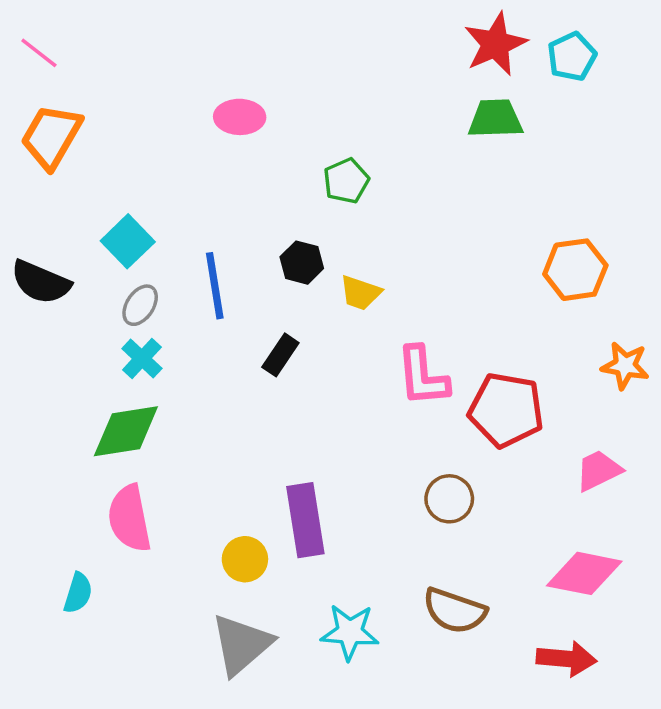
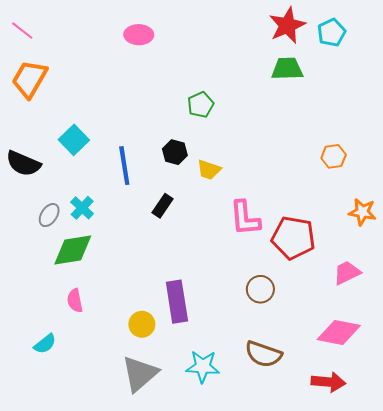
pink ellipse: (240, 117) -> (139, 35), moved
orange hexagon: (575, 270) -> (334, 156), size x0.7
gray ellipse: (140, 305) -> (49, 215), moved
pink semicircle: (129, 518) -> (75, 301), size x0.6
cyan semicircle: (78, 593) -> (45, 344), turned 35

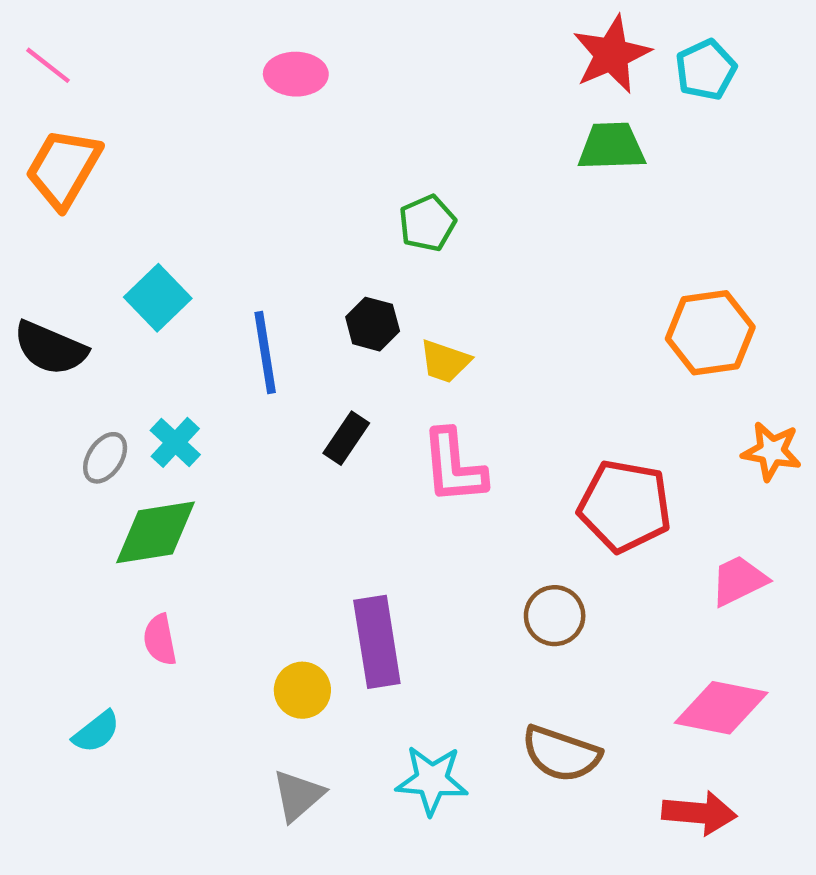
orange hexagon: (334, 156) -> (710, 333), size x1.6
pink L-shape: (245, 218) -> (454, 467), moved
gray triangle: (140, 374) -> (298, 795), size x0.7

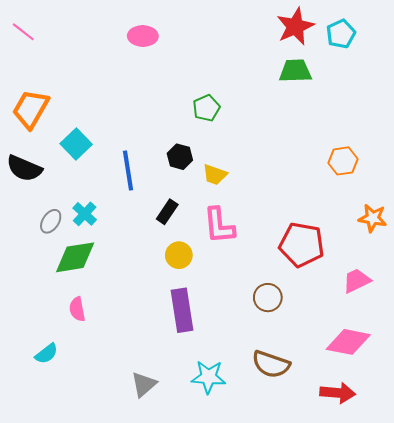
orange trapezoid: (63, 168) -> (31, 109), moved
orange hexagon: (710, 333) -> (343, 161), size x0.7
yellow circle: (302, 690) -> (179, 255), moved

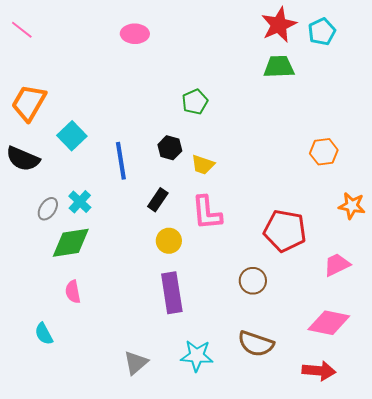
cyan semicircle: (46, 354) -> (44, 334), turned 100

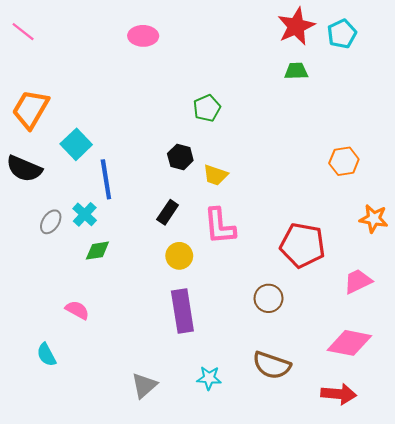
green trapezoid: (279, 67) -> (296, 71), size x0.7
blue line: (121, 161) -> (106, 179), moved
green diamond: (71, 243) -> (97, 251), moved, size x0.6
pink semicircle: (73, 292) -> (77, 310), turned 130
cyan star: (197, 356) -> (209, 378), size x0.7

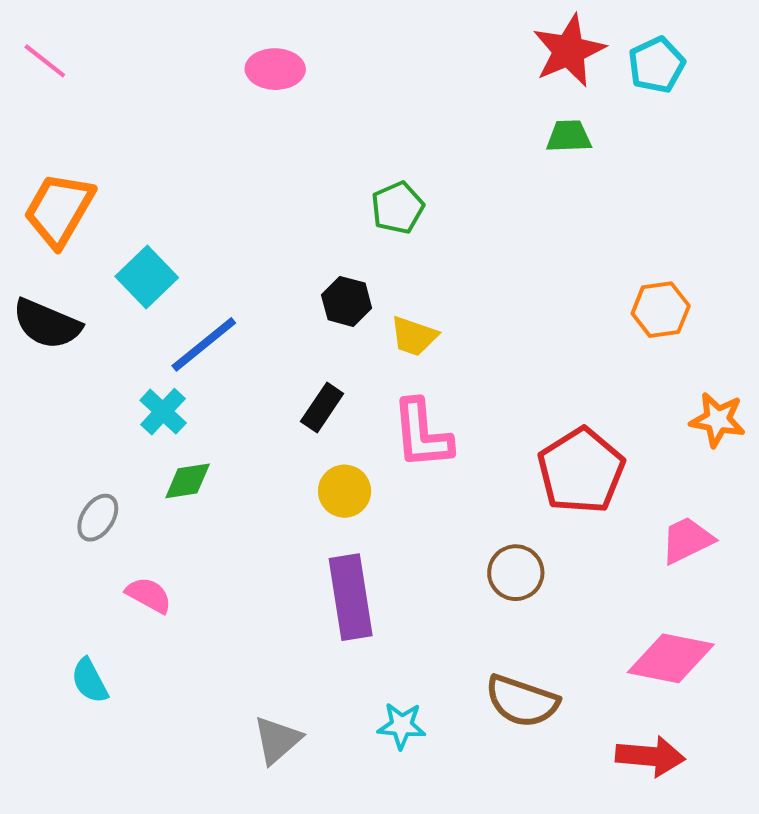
blue line: (106, 179) -> (204, 344), turned 60
gray ellipse: (51, 222) -> (98, 518), moved
red pentagon: (303, 245) -> (581, 471), turned 30

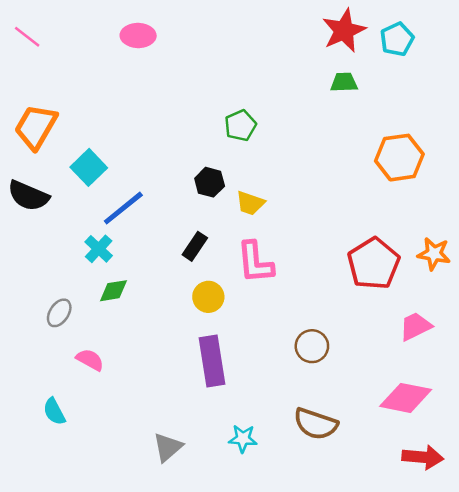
pink ellipse: (275, 69) -> (138, 35), moved
orange hexagon: (661, 310) -> (399, 158), moved, size x1.4
red pentagon: (581, 471) -> (374, 264), moved
red arrow: (650, 756) -> (423, 457), moved

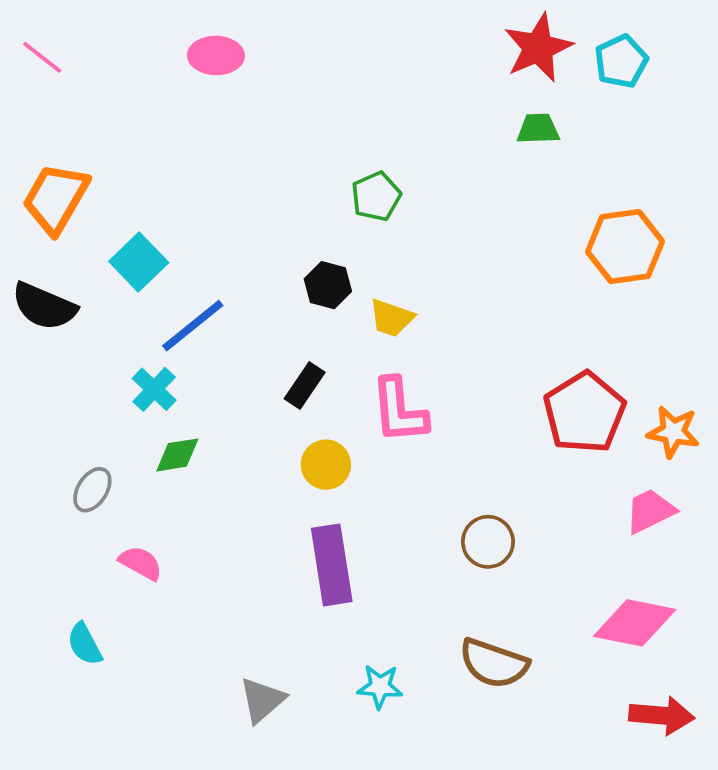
orange star: (434, 254) -> (673, 432), moved

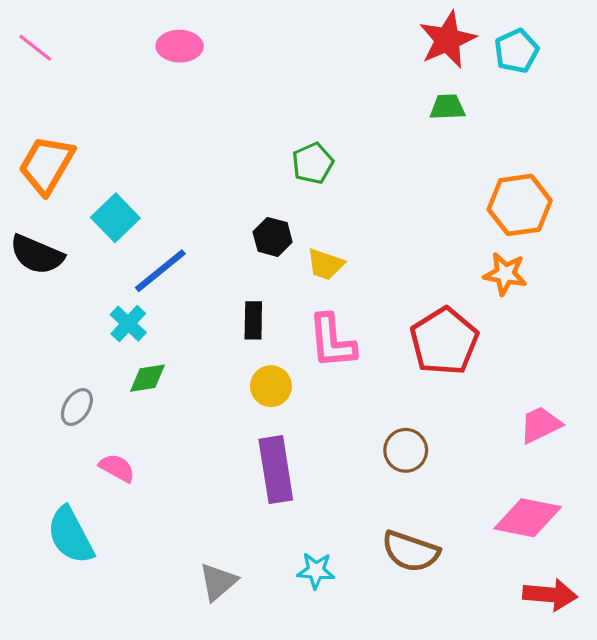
black rectangle: (305, 385) -> (253, 320), turned -33
red pentagon: (584, 412) -> (444, 341), moved
orange star: (673, 432) -> (505, 274), moved
cyan semicircle: (85, 644) -> (70, 535), size x1.6

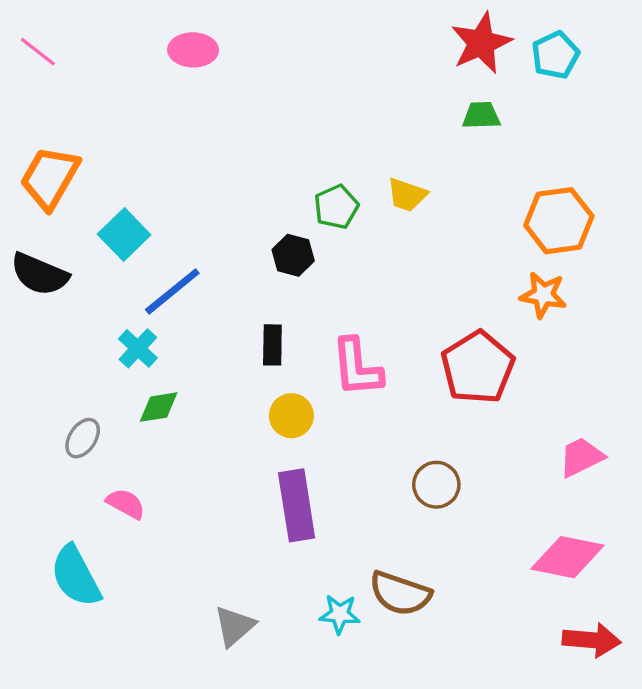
green pentagon: (313, 163) -> (336, 207), moved
yellow trapezoid: (326, 264) -> (407, 195), moved
brown semicircle: (411, 551) -> (400, 593), moved

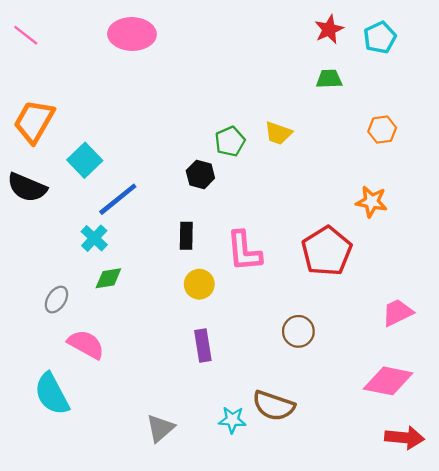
red star: (481, 43) -> (329, 29), size x0.7
pink ellipse: (193, 50) -> (132, 34), size x1.4
orange hexagon: (559, 221) -> (382, 130), moved, size x0.6
pink semicircle: (126, 504) -> (86, 344), size x1.4
purple rectangle: (297, 505) -> (203, 346), size x0.7

